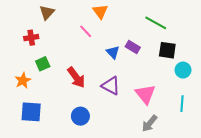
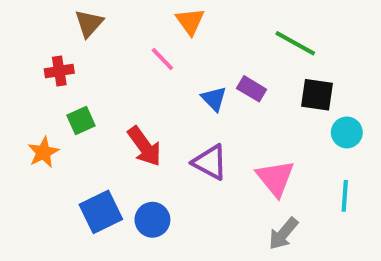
blue square: (31, 112) -> (101, 212), moved, turned -30

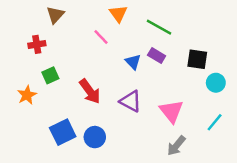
green line: (295, 43) -> (159, 27), moved
cyan line: (345, 196) -> (215, 122), turned 36

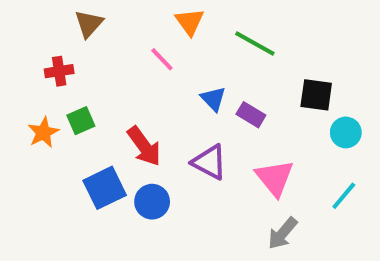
purple rectangle: (157, 56) -> (251, 115), moved
orange star: (27, 95) -> (43, 132), moved
blue square: (63, 132) -> (105, 188), moved
blue circle: (95, 137) -> (152, 202), moved

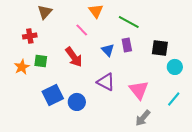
purple rectangle: (251, 115) -> (127, 45), moved, turned 48
green square: (81, 121) -> (41, 61), turned 32
red arrow: (144, 146) -> (74, 57), moved

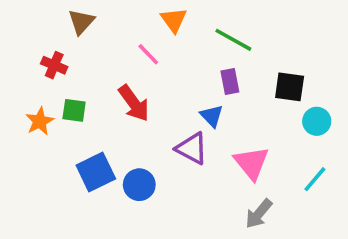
red cross: (30, 36) -> (54, 65), turned 32
blue triangle: (108, 50) -> (212, 116), moved

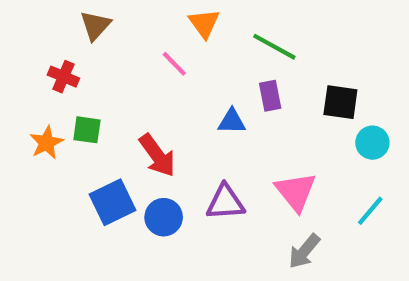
red arrow: (134, 103) -> (157, 155), moved
blue triangle: (212, 116) -> (232, 121), moved, turned -45
purple triangle: (192, 148) -> (225, 202), moved, turned -32

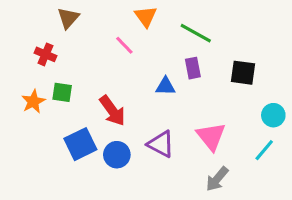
cyan circle: (372, 143) -> (273, 115), moved
purple triangle: (225, 202) -> (161, 144), turned 32

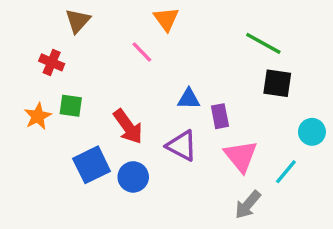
green line: (196, 33) -> (263, 43), moved
purple rectangle: (193, 68) -> (220, 116), moved
purple triangle: (161, 144) -> (182, 146), moved
cyan line: (264, 150) -> (286, 172), moved

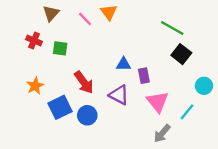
pink line: (142, 52) -> (85, 19), moved
black square: (277, 83) -> (181, 54), turned 30
green square: (71, 106) -> (60, 48), moved
orange star: (38, 116) -> (35, 86), moved

